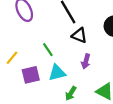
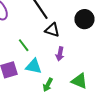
cyan triangle: (57, 73) -> (34, 66), turned 30

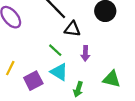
green line: (24, 45) -> (55, 50), moved
cyan triangle: (34, 66) -> (59, 72), turned 30

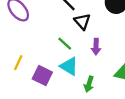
black triangle: (72, 29) -> (82, 21), turned 42
purple square: (33, 81) -> (42, 76), turned -36

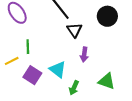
green line: (65, 44) -> (28, 47), moved, turned 40
yellow line: (18, 63) -> (12, 61), turned 32

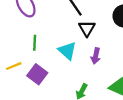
yellow line: (12, 61) -> (14, 66), moved
cyan triangle: (58, 69) -> (67, 51), moved

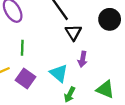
cyan triangle: (67, 51) -> (59, 73), moved

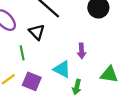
black triangle: (73, 32) -> (37, 32), moved

